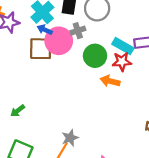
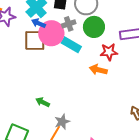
cyan rectangle: (123, 46) -> (71, 45), moved
green circle: (95, 56) -> (94, 27), moved
green arrow: (18, 111) -> (43, 102), moved, turned 64

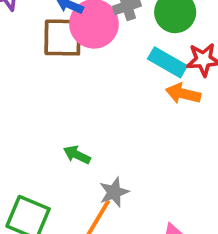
cyan rectangle: (71, 45) -> (167, 62), moved

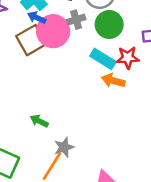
brown square: (63, 38) -> (31, 40), turned -32

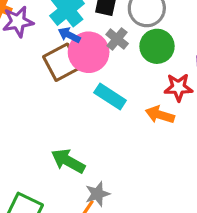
gray cross: (76, 20) -> (117, 39), turned -36
cyan rectangle: (103, 59) -> (110, 96), moved
green arrow: (39, 121) -> (68, 161), size x1.5

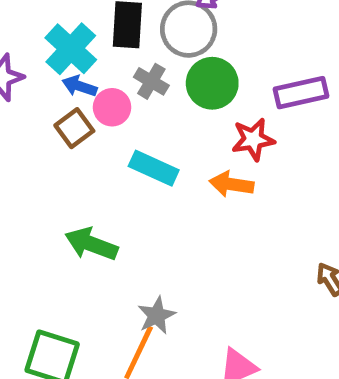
pink circle: (89, 52) -> (112, 107), size x0.6
brown square: (62, 62) -> (74, 128), size x0.7
green arrow: (68, 161) -> (91, 244), moved

